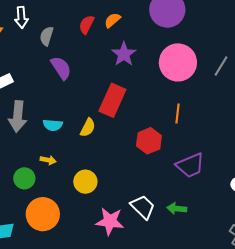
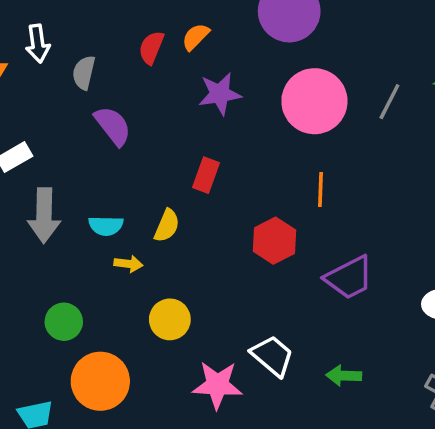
purple star: (124, 54) -> (220, 94), turned 30
red rectangle: (112, 100) -> (206, 175), size x0.6
yellow arrow: (48, 160) -> (128, 264), moved
green arrow: (177, 209) -> (344, 376), moved

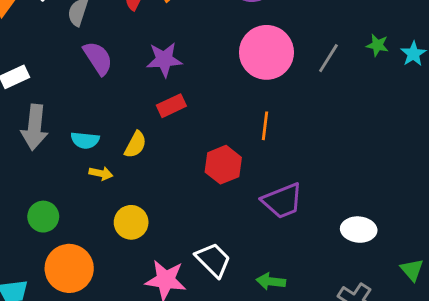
purple star: (220, 94) -> (164, 60), moved
red rectangle: (206, 175) -> (171, 106), turned 40

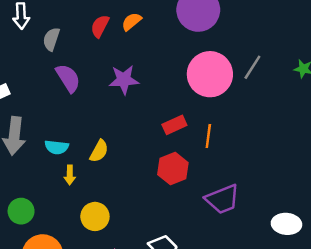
gray line: (328, 58) -> (252, 67), moved
red rectangle: (171, 106) -> (174, 125), moved
yellow arrow: (101, 173) -> (70, 175), turned 78

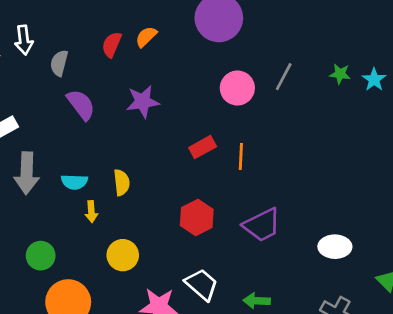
pink circle: (210, 74) -> (237, 88), size x0.7
yellow semicircle: (99, 151) -> (122, 183), turned -30
red hexagon: (173, 169) -> (197, 218), moved

